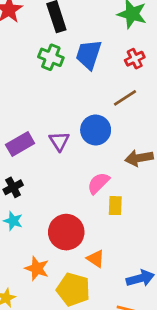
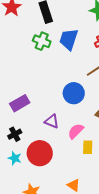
purple triangle: (59, 141) -> (52, 121), moved, turned -35
red circle: (66, 232) -> (40, 153), moved

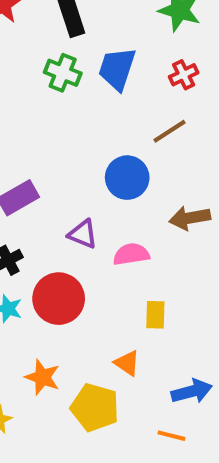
pink semicircle: (76, 131) -> (131, 254), turned 36
yellow rectangle: (88, 147) -> (155, 315), moved

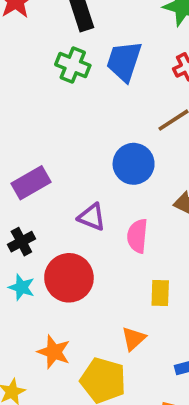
pink semicircle: (131, 254) -> (137, 236), turned -76
orange triangle: (127, 363) -> (134, 339), turned 44

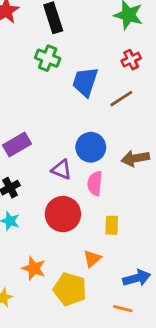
blue trapezoid: (124, 61) -> (85, 82), moved
blue circle: (134, 164) -> (91, 147), moved
red circle: (69, 278) -> (63, 214), moved

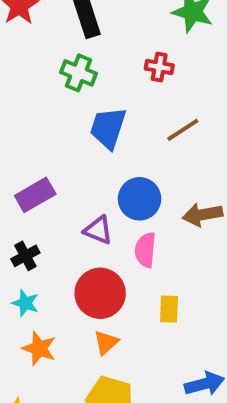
red cross: (131, 60) -> (159, 67), moved, turned 36
blue trapezoid: (85, 82) -> (108, 128), moved
orange triangle: (92, 259) -> (106, 342), moved
orange star: (34, 268) -> (39, 348), moved

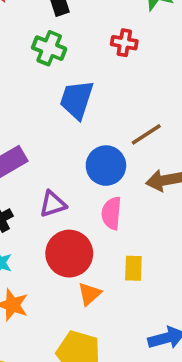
brown line: (183, 130) -> (146, 134), moved
purple triangle: (98, 230) -> (53, 204), moved, turned -40
orange triangle: (106, 342) -> (89, 294), moved

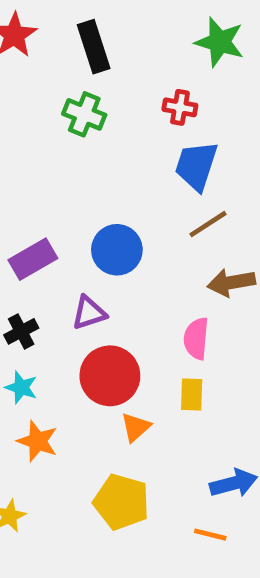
blue trapezoid: (77, 100) -> (196, 166), moved
blue circle: (106, 166) -> (117, 250), moved
pink semicircle: (111, 213) -> (196, 338), moved

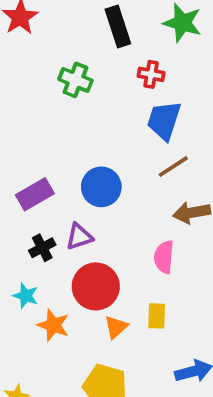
black rectangle: (94, 47) -> (118, 26), moved
black cross: (21, 331) -> (42, 248), moved
yellow rectangle: (192, 394) -> (157, 316), moved
orange star: (38, 441) -> (53, 325), moved

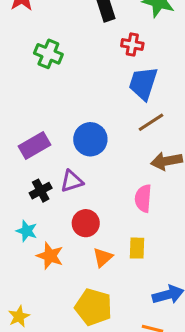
green cross: (75, 80) -> (48, 54), moved
red circle: (96, 286) -> (86, 223), size x0.7

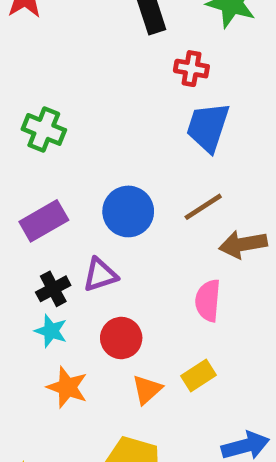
green cross: (48, 54) -> (44, 129), moved
brown line: (151, 122) -> (203, 207), moved
cyan star: (27, 231) -> (51, 331), moved
yellow rectangle: (137, 248) -> (198, 375), turned 55

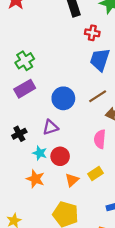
green cross: (44, 129) -> (25, 61), turned 36
purple rectangle: (44, 221) -> (25, 89), moved
black cross: (53, 289) -> (19, 134), moved
cyan star: (51, 331) -> (40, 153), moved

